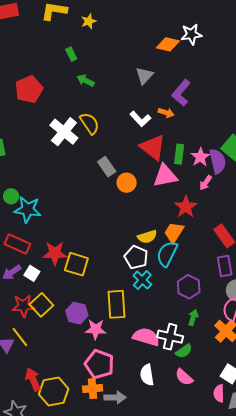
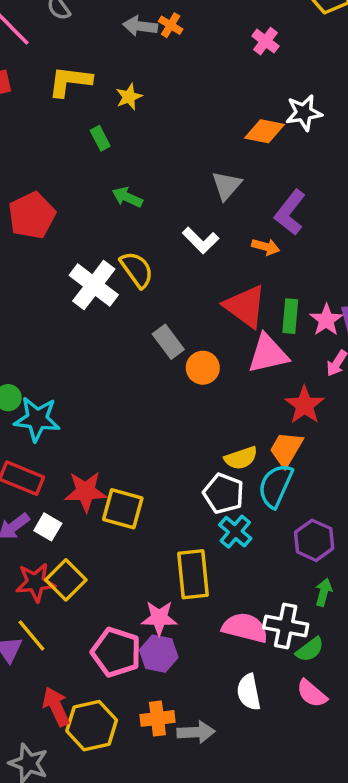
green rectangle: (71, 54) -> (100, 138), moved
white L-shape: (140, 119) -> (201, 240), moved
purple hexagon: (77, 313) -> (159, 654), moved
pink pentagon: (99, 364) -> (116, 652), moved

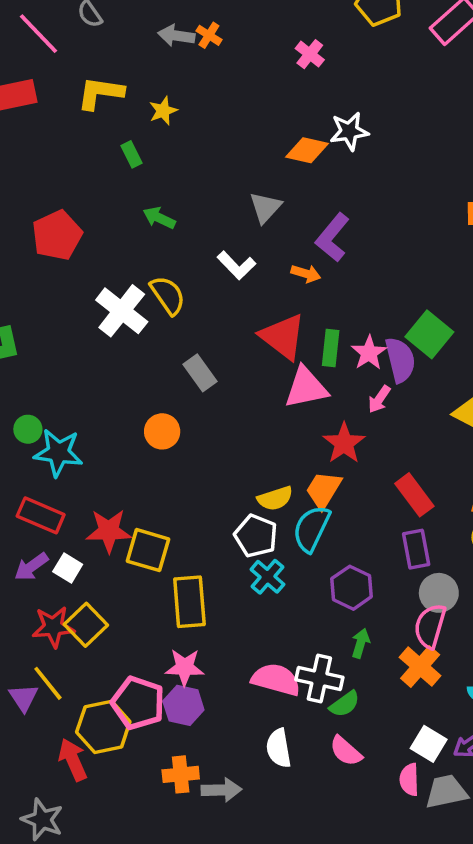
orange circle: (203, 368) -> (162, 431), moved
yellow rectangle: (193, 574) -> (189, 602), moved
yellow hexagon: (92, 726) -> (103, 727), moved

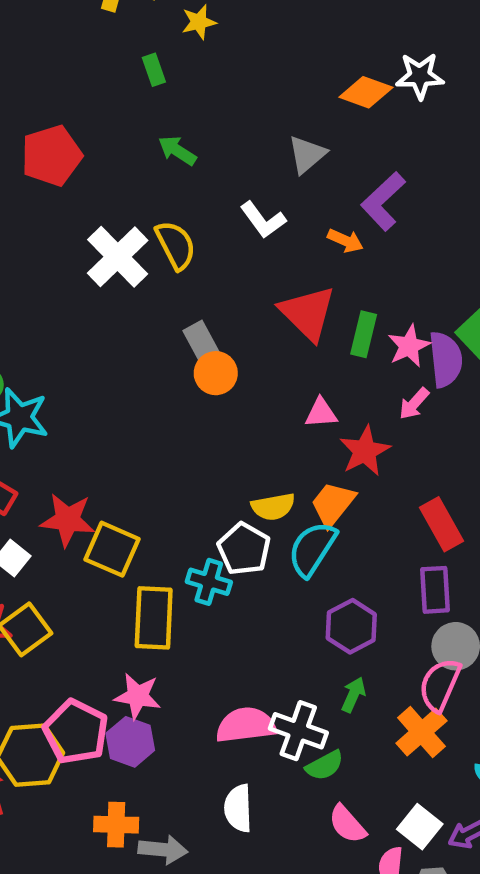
pink triangle: (306, 388) -> (321, 413), moved, size x0.6
orange circle: (162, 431) -> (216, 373), moved
cyan cross: (268, 577) -> (209, 582), moved, turned -32
pink semicircle: (276, 679) -> (246, 725), turned -30
pink semicircle: (346, 751) -> (347, 824), moved

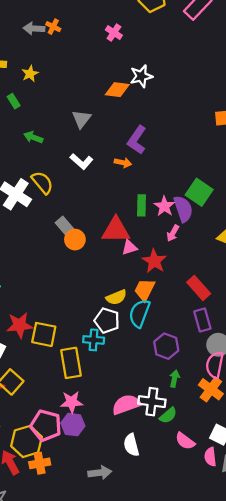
gray triangle: (307, 154) -> (81, 119), moved
red triangle: (308, 313) -> (116, 230), moved, turned -32
orange cross: (116, 825) -> (40, 463), moved

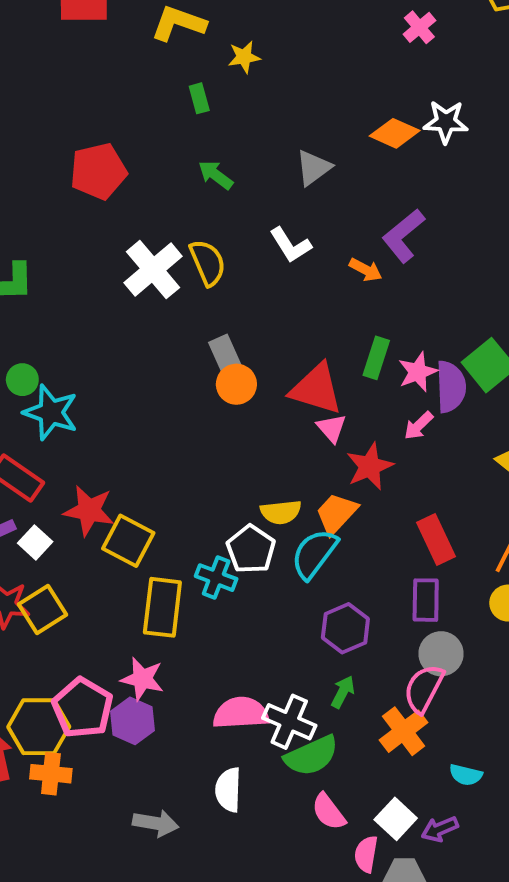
pink triangle: (129, 248) -> (332, 428), turned 49
green semicircle: (168, 415) -> (311, 756), size x1.5

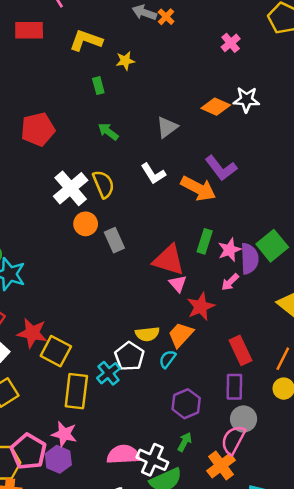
purple L-shape: (403, 236) -> (221, 168), turned -88
orange arrow: (366, 270) -> (198, 188), size x1.8
orange circle: (236, 384) -> (86, 224), moved
cyan semicircle: (314, 554) -> (167, 359), size x0.6
cyan cross: (216, 578) -> (109, 373), turned 30

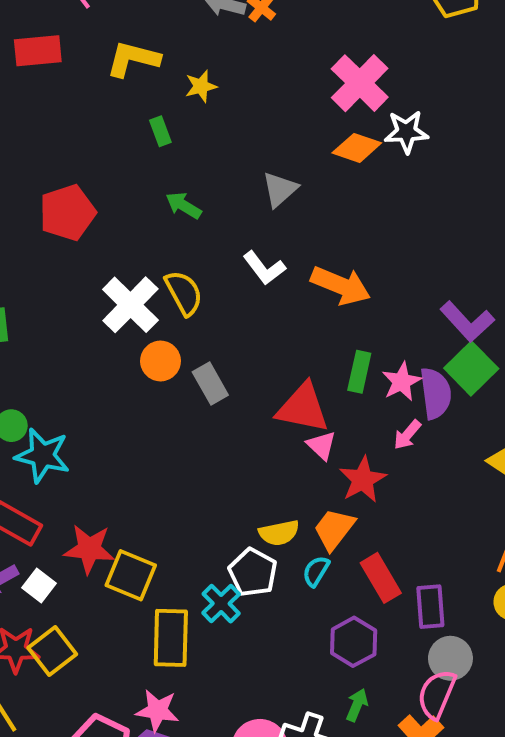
pink cross: (231, 43) -> (360, 83), moved, size x1.8
purple L-shape: (221, 168) -> (467, 322), moved
red rectangle: (241, 350) -> (381, 578), moved

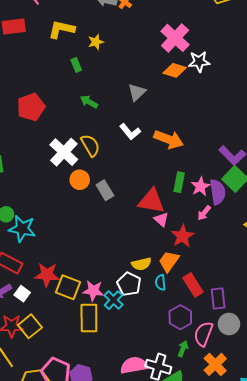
cyan semicircle: (316, 571) -> (160, 282), turned -35
pink semicircle: (437, 694) -> (203, 334), moved
pink star: (157, 711) -> (93, 291), moved

